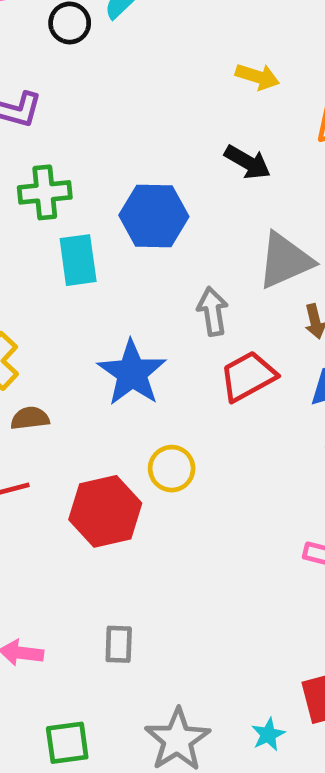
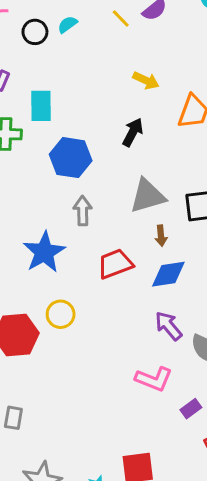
black arrow: (248, 162) -> (133, 132), turned -100
cyan rectangle: (78, 260) -> (41, 106), moved
gray arrow: (213, 311) -> (83, 211), moved

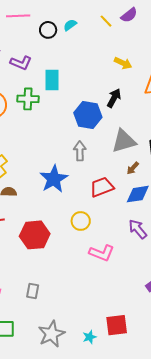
blue hexagon: (71, 158) -> (88, 115), moved
brown arrow: (161, 236) -> (133, 168), turned 48
yellow circle: (61, 314) -> (81, 221), moved
pink L-shape: (154, 379) -> (102, 253), moved

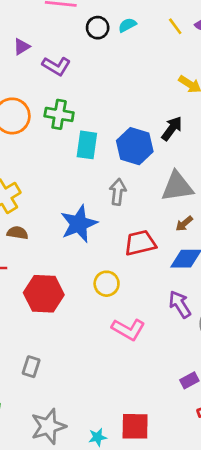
cyan rectangle: (52, 80) -> (87, 145), moved

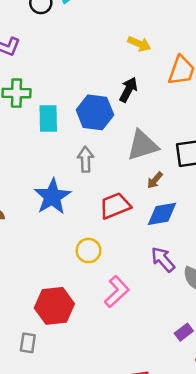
red hexagon: (44, 294) -> (54, 306), moved
pink L-shape: (128, 329) -> (117, 292), turned -64

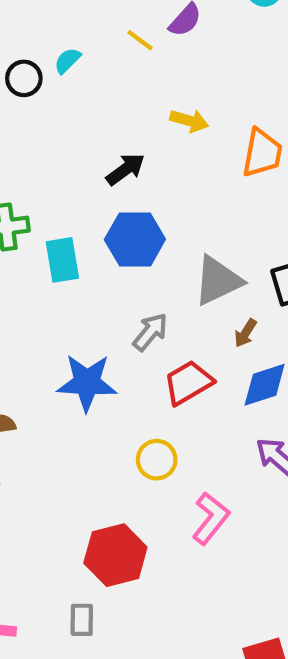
black arrow: (128, 90) -> (125, 169), moved, turned 35
gray arrow: (85, 159) -> (150, 332), moved, turned 50
blue star: (52, 197) -> (87, 383), turned -30

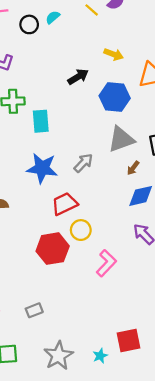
blue hexagon: (135, 239) -> (115, 97), moved
blue star: (87, 383) -> (42, 168), moved
red trapezoid: (188, 383) -> (65, 204), moved
red hexagon: (115, 555) -> (53, 249), moved
gray rectangle: (82, 620) -> (34, 310), turned 63

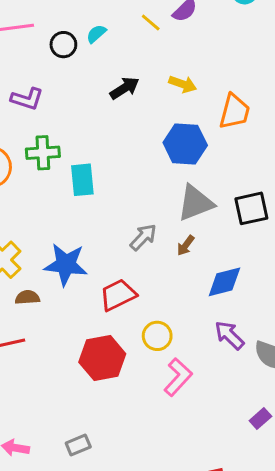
black arrow: (78, 77) -> (125, 88), moved
blue star: (42, 168) -> (66, 264), moved
brown arrow: (133, 168) -> (186, 245), moved
yellow circle: (81, 230) -> (157, 336), moved

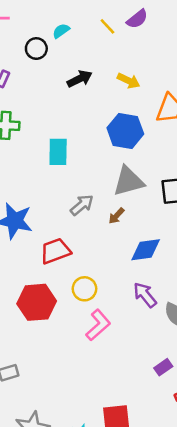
black circle: (63, 45) -> (36, 49), moved
cyan rectangle: (82, 180) -> (58, 152), moved

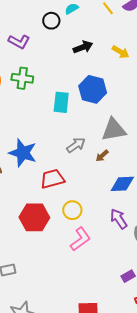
blue hexagon: (125, 131) -> (93, 89), moved

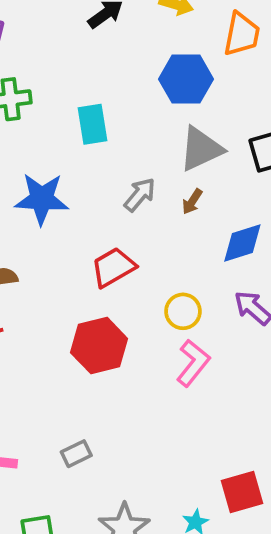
blue hexagon: (93, 89) -> (186, 79), moved
blue star: (23, 153) -> (42, 199), moved
yellow circle: (72, 210) -> (183, 311), moved

